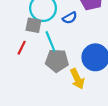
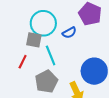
gray pentagon: (57, 61) -> (46, 81), moved, turned -30

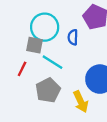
blue semicircle: (69, 33) -> (73, 37), turned 120
cyan line: (51, 55) -> (53, 62), turned -36

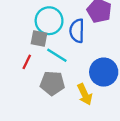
blue semicircle: (73, 37) -> (77, 31), size x1.5
gray pentagon: (48, 90) -> (52, 83), turned 30

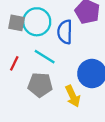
gray square: (39, 39) -> (16, 23), moved

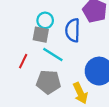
cyan circle: (37, 22) -> (45, 20), size x0.6
gray square: (16, 23) -> (41, 35), moved

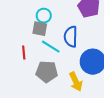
blue semicircle: (73, 30) -> (71, 37), moved
red line: (23, 61) -> (24, 53), turned -32

